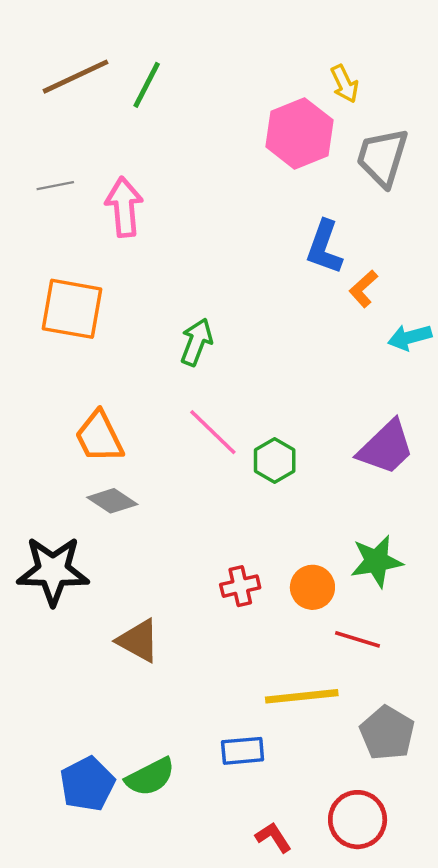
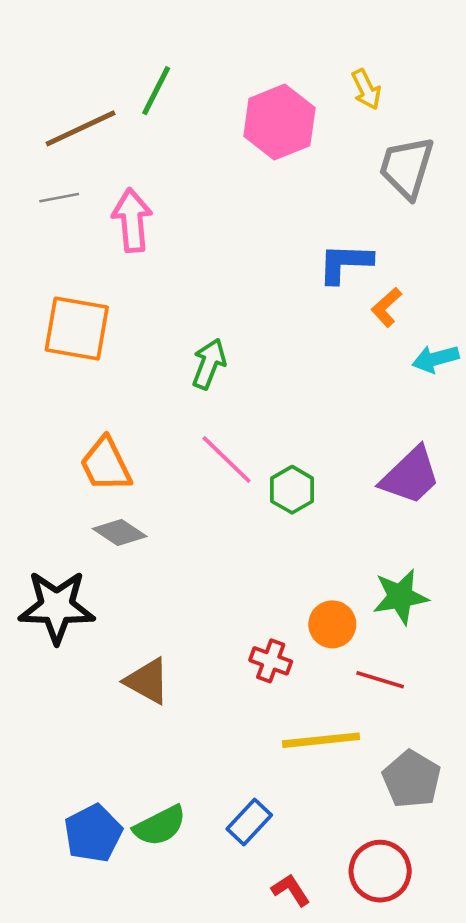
brown line: (76, 77) -> (81, 128), moved
pink hexagon: (299, 133) -> (279, 122), moved
blue L-shape: (324, 247) -> (345, 263), turned 72
red cross: (240, 586) -> (271, 661), moved, turned 33
blue rectangle: (243, 751) -> (249, 822), moved, turned -42

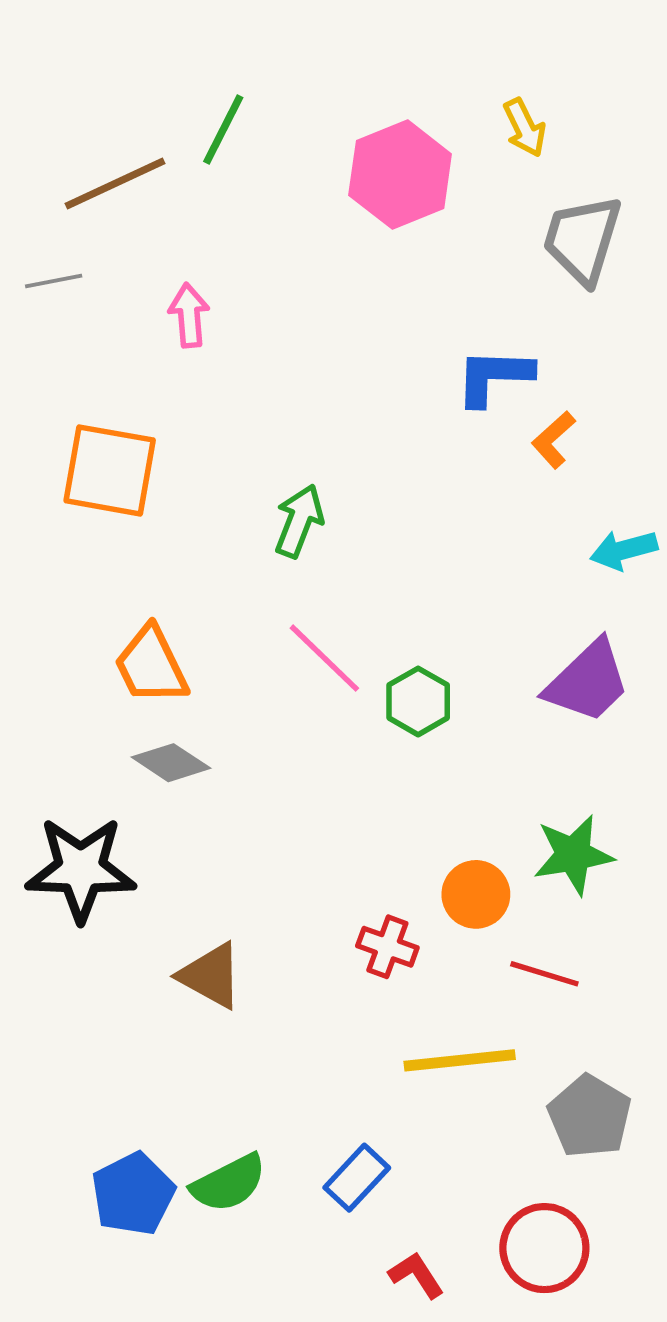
gray line: (59, 198) -> (54, 281), moved
pink arrow: (132, 220) -> (189, 315), size x0.7
cyan arrow: (436, 359) -> (624, 550), moved

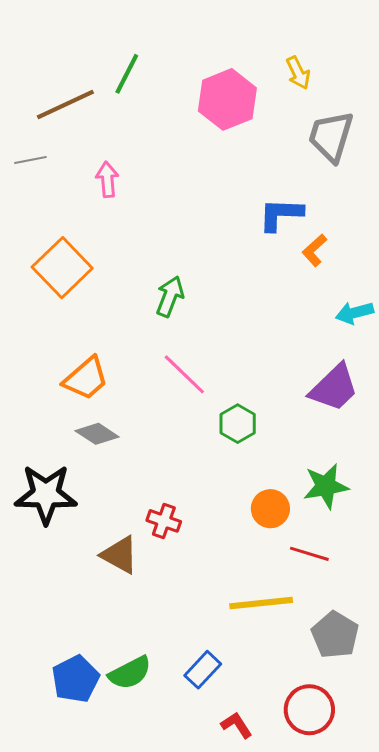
orange square: (110, 470) -> (62, 268), turned 36
orange trapezoid: (151, 665) -> (86, 378), turned -105
green hexagon: (418, 701) -> (238, 424), moved
red cross: (387, 947) -> (164, 521), moved

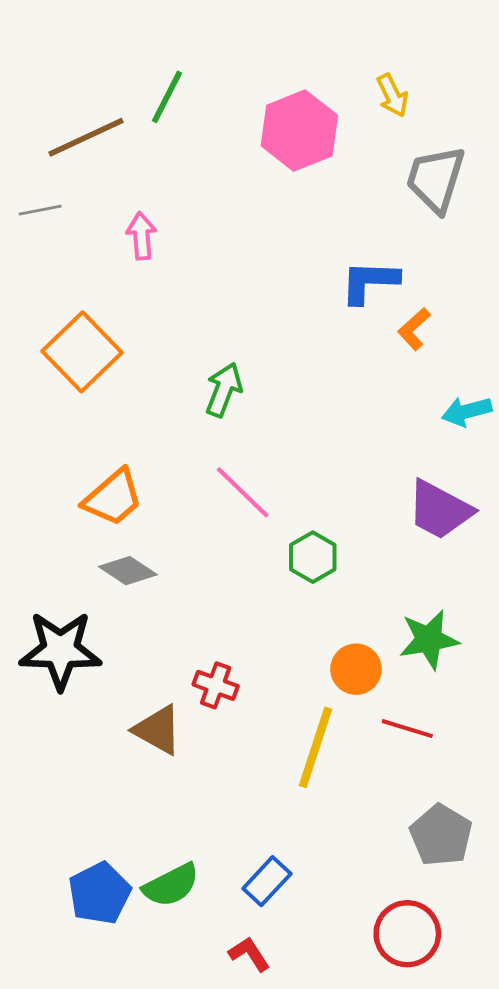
purple trapezoid: (334, 388) -> (440, 510), turned 72
yellow line: (261, 603) -> (316, 747), moved, turned -66
red L-shape: (237, 725) -> (249, 954), moved

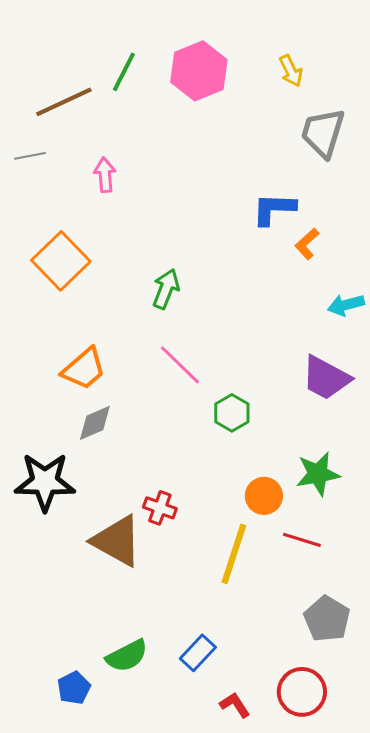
pink hexagon: (299, 131) -> (199, 71), moved
gray diamond: (128, 571) -> (95, 423), turned -57
brown triangle: (158, 730) -> (117, 541), size x1.4
blue pentagon: (100, 893) -> (74, 688), moved, size x0.7
red L-shape: (249, 954) -> (235, 705), moved

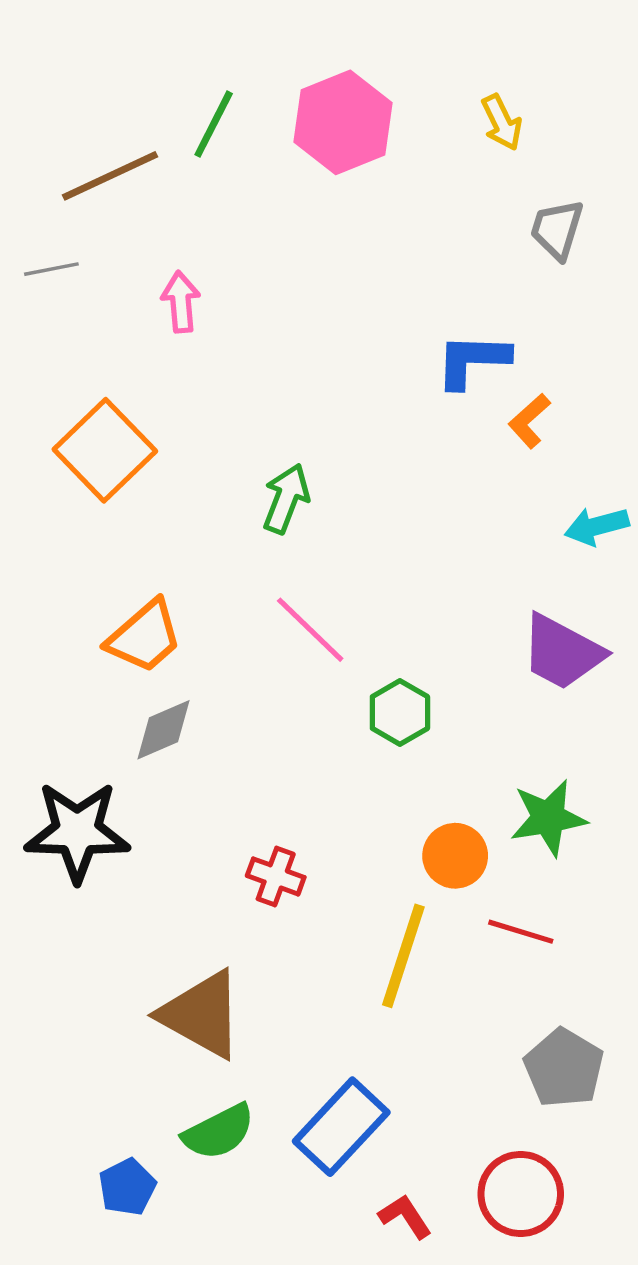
gray trapezoid: (323, 133) -> (557, 229), size x0.7
brown triangle: (117, 541) -> (201, 1015), moved
blue rectangle: (198, 653) -> (341, 1127), size x1.5

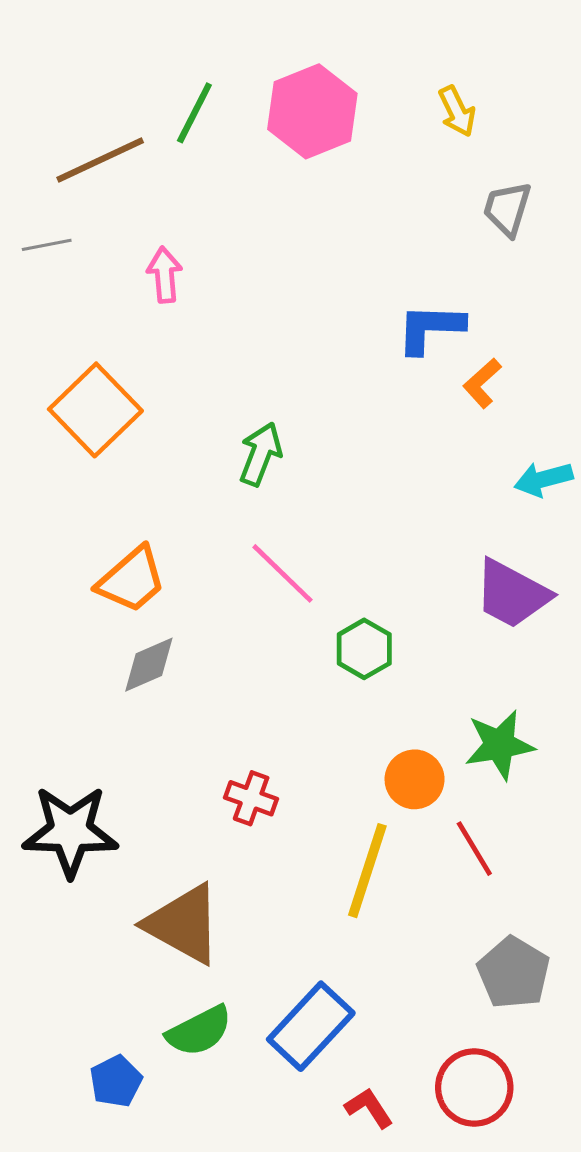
black star: (77, 832) -> (70, 831), moved
red line: (521, 932) -> (474, 849), turned 42

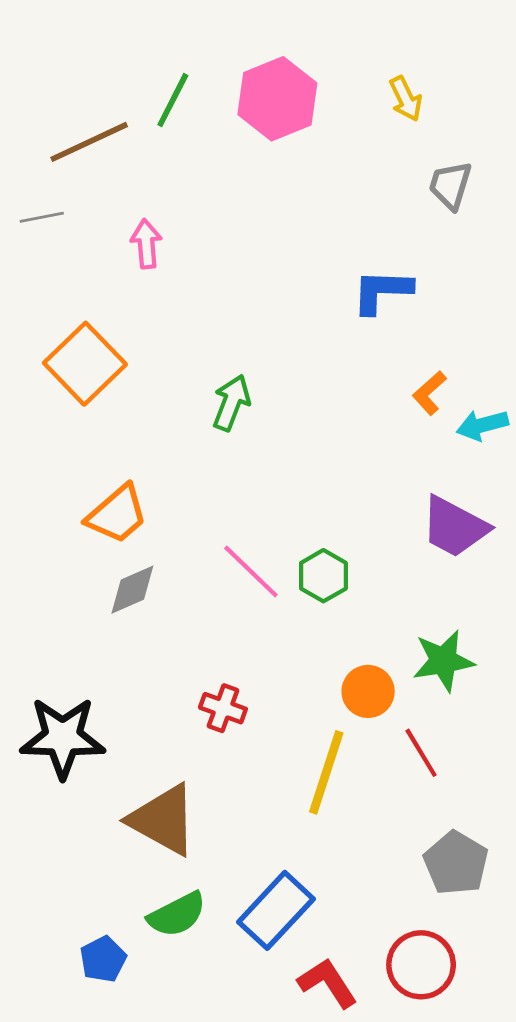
orange L-shape: (482, 383) -> (429, 393), moved
pink line: (282, 573) -> (251, 572), moved
red L-shape: (369, 1108) -> (328, 983), size x1.4

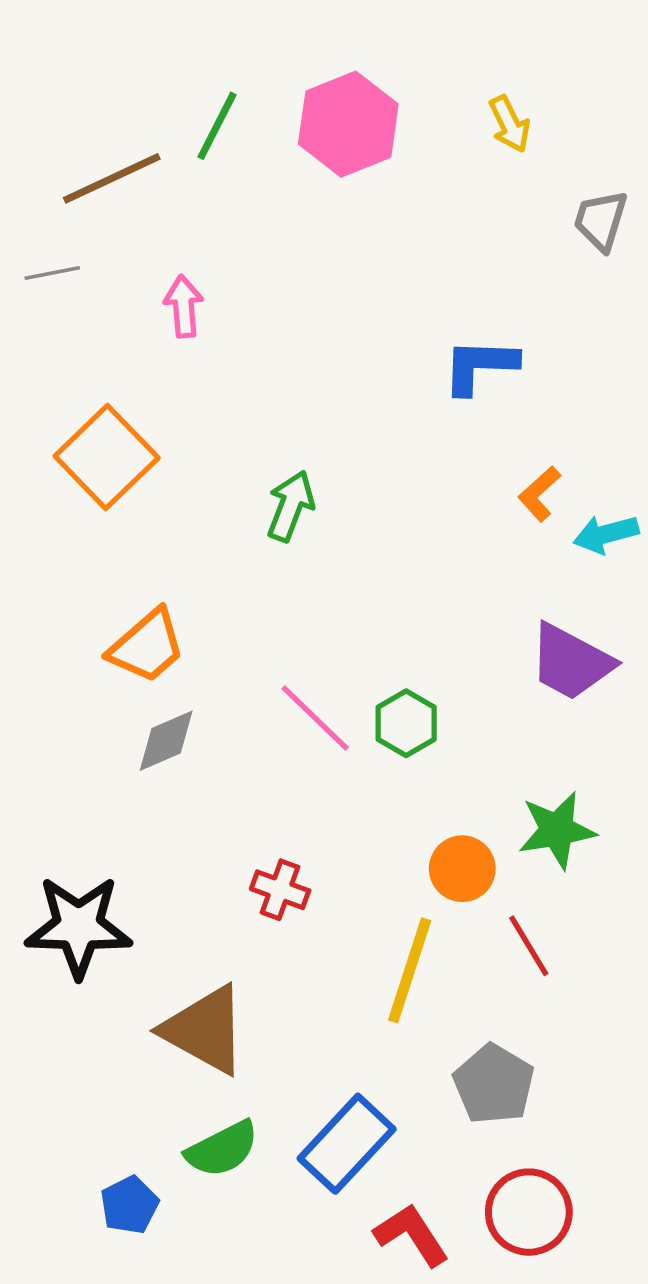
gray trapezoid: (450, 185) -> (601, 220), moved
gray pentagon: (456, 863) -> (494, 1084), moved

